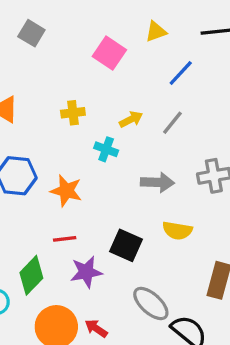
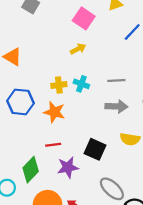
yellow cross: (73, 113) -> (59, 85), moved
yellow arrow: (131, 119) -> (78, 49), moved
gray line: (172, 123) -> (116, 80), moved, turned 48

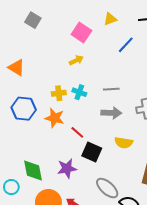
red line: (53, 145) -> (77, 132), moved, turned 48
green diamond: (31, 170) -> (33, 171), turned -55

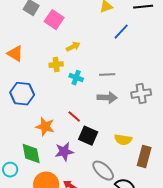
pink square: (81, 32) -> (54, 20), moved
yellow cross: (59, 93) -> (56, 65), moved
orange star: (55, 118) -> (45, 127), moved
yellow semicircle: (124, 143) -> (123, 140), moved

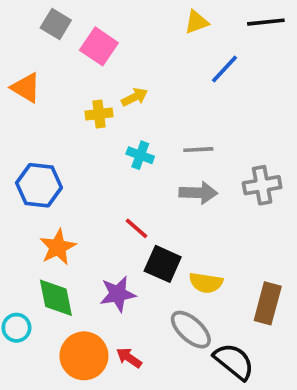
orange triangle: (15, 54) -> (26, 88), moved
yellow cross: (56, 65) -> (99, 114), moved
orange star: (45, 127) -> (58, 247), moved, turned 30
yellow semicircle: (123, 140) -> (206, 283), moved

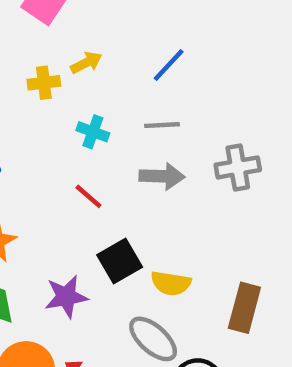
blue line: (225, 69) -> (169, 65), moved
red line: (136, 228) -> (88, 196), moved
black square: (163, 264) -> (120, 261), turned 36

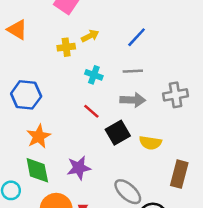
black square: (120, 261) -> (118, 133), moved
yellow semicircle: (171, 283) -> (150, 143), moved

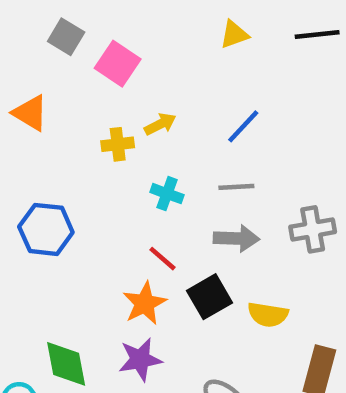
orange star: (39, 136) -> (145, 303), moved

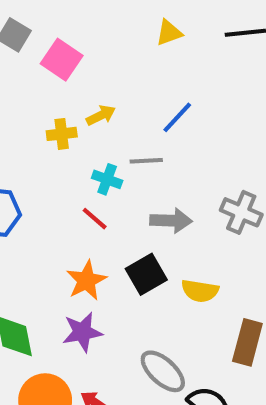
gray line: (236, 187) -> (146, 161), moved
gray cross: (313, 229) -> (241, 212), turned 33
red line: (162, 259) -> (95, 219), moved

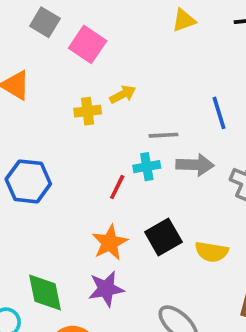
blue line: (177, 117) -> (219, 113), moved, turned -60
cyan cross: (107, 179) -> (147, 167), moved, turned -30
red line: (95, 219) -> (117, 187), turned 75
gray arrow: (171, 221) -> (195, 165), moved

